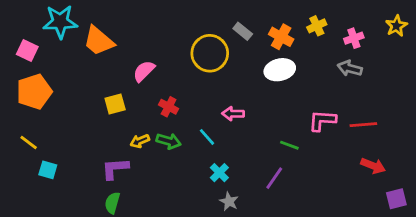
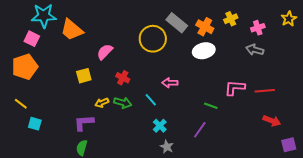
gray rectangle: (243, 31) -> (177, 23), size x1.5
pink square: (27, 51) -> (32, 39), moved

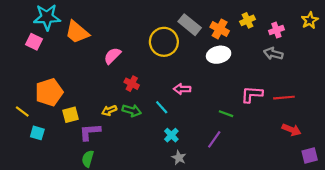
orange pentagon: (25, 67) -> (49, 92), moved
yellow square: (84, 76) -> (71, 115), moved

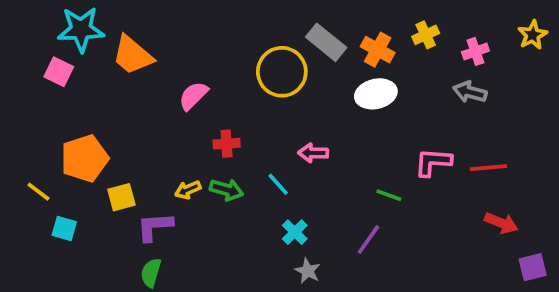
red cross: (132, 84) -> (227, 144), turned -32

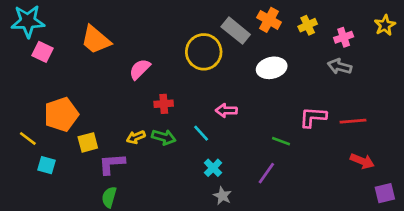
cyan star: (81, 29) -> (28, 21), moved
orange cross: (378, 50) -> (269, 20), moved

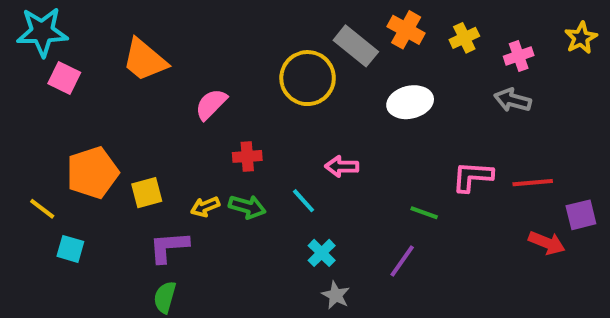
yellow square: (88, 142) -> (147, 193), moved
purple square: (385, 193) -> (581, 215), moved

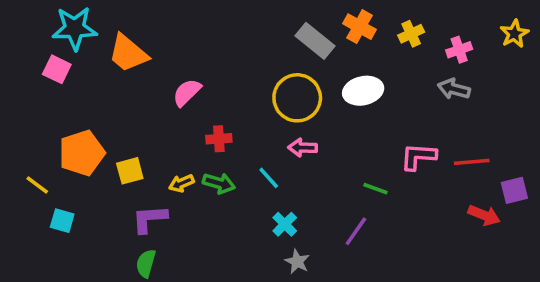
cyan star: (42, 32) -> (75, 28), moved
yellow circle: (308, 78) -> (297, 98), moved

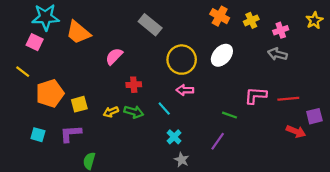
gray rectangle: (315, 41) -> (150, 25), moved
white ellipse: (363, 91) -> (222, 55), turned -35
yellow line: (37, 185) -> (23, 72), moved
purple L-shape: (149, 219) -> (71, 134), moved

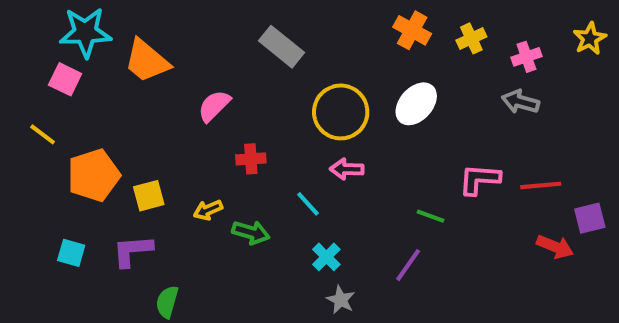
green arrow: (134, 112) -> (251, 232), moved

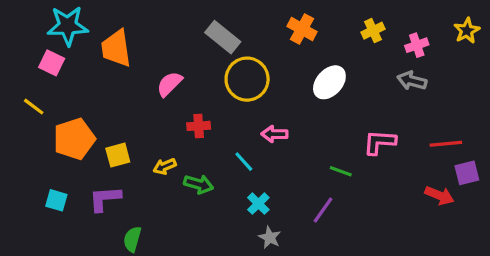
orange cross: (412, 30) -> (302, 29), moved
orange trapezoid: (147, 61) -> (116, 48), turned 42
yellow circle: (341, 112) -> (247, 79), moved
red line: (541, 185) -> (446, 144), moved

